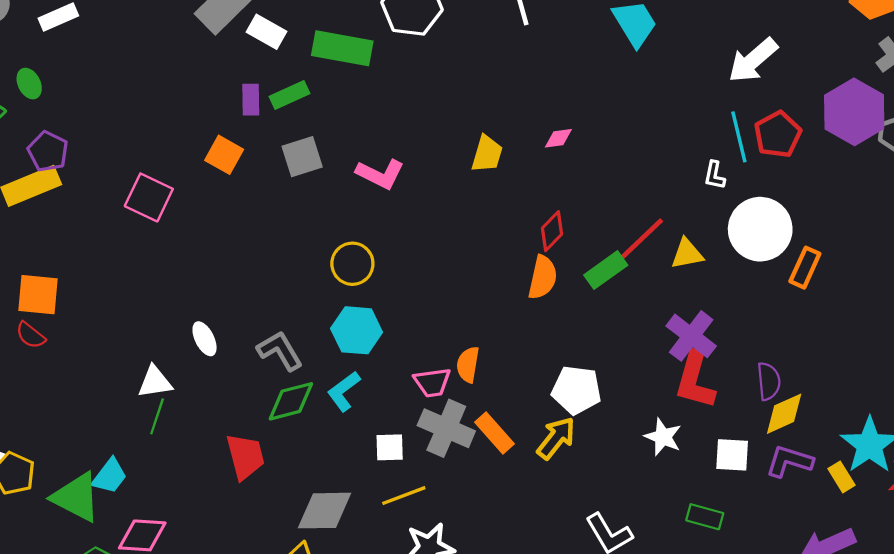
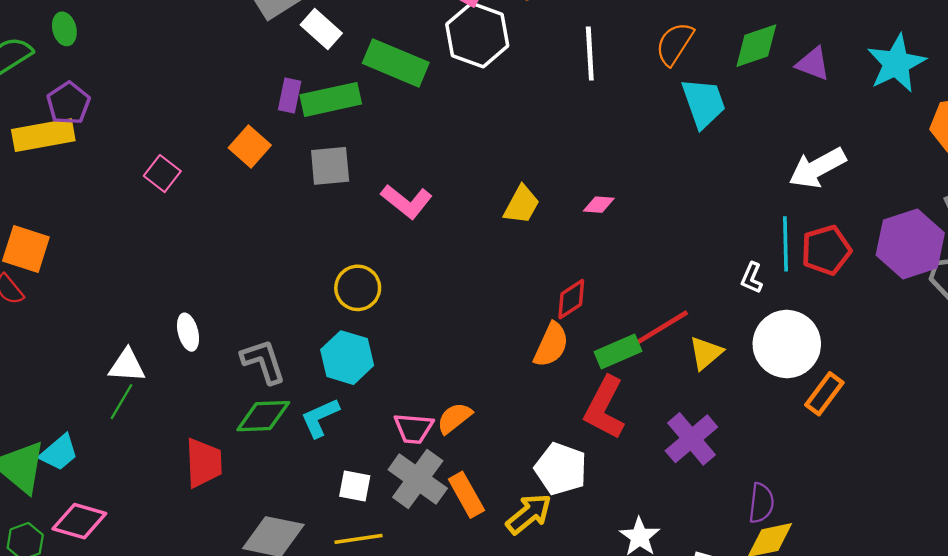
green rectangle: (289, 95) -> (331, 99), size x1.4
pink square: (149, 197) -> (162, 174), size x0.7
yellow triangle: (687, 254) -> (706, 353), turned -42
orange semicircle: (468, 365) -> (454, 418), turned 30
red L-shape: (695, 380) -> (605, 408), moved

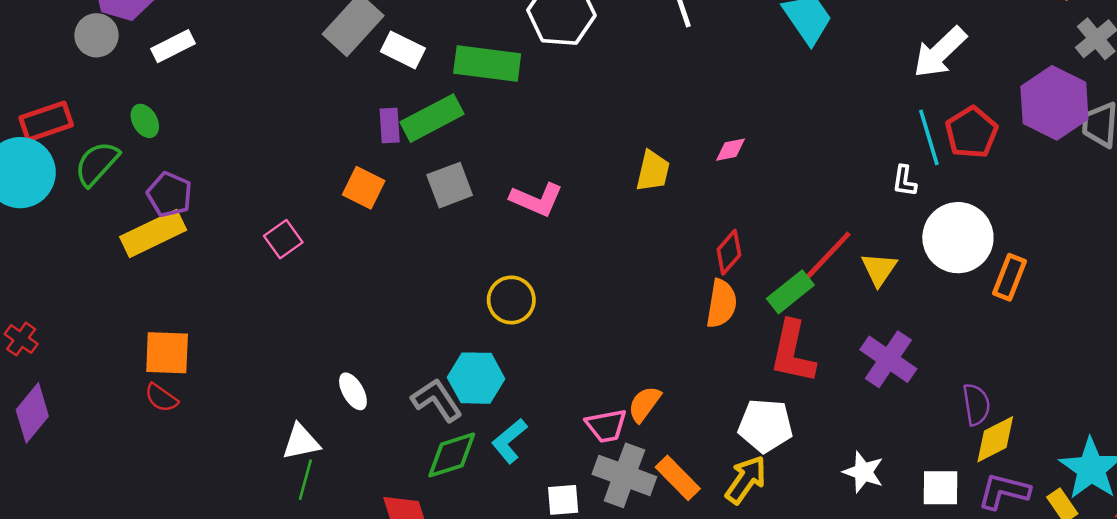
pink square: (162, 174) -> (283, 239), turned 32
cyan hexagon: (347, 358) -> (476, 378), moved

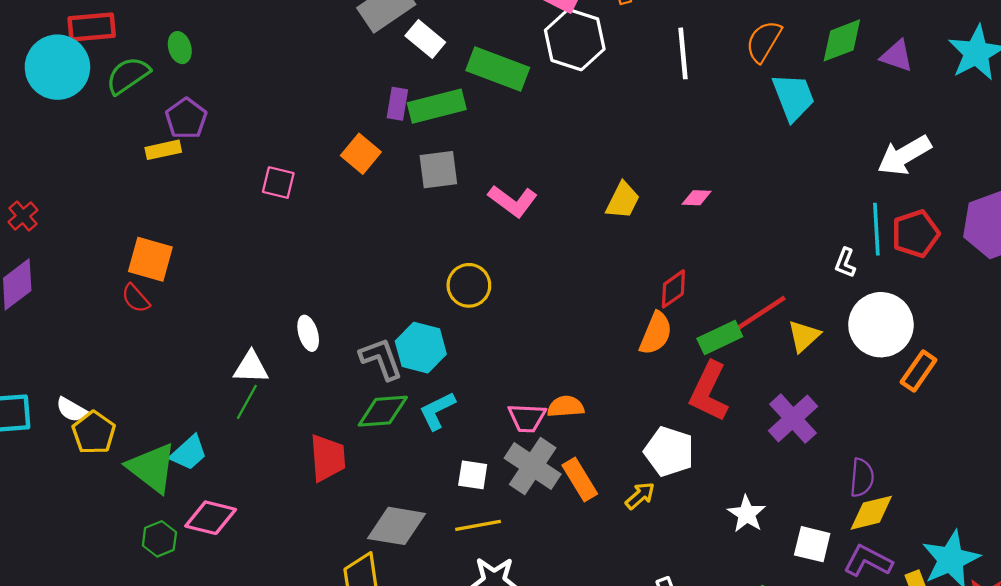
yellow rectangle: (153, 233) -> (163, 150), size x0.6
pink square: (283, 239) -> (278, 183), turned 36
orange semicircle: (644, 404) -> (566, 407), turned 36
yellow arrow: (746, 480) -> (640, 496), size x0.7

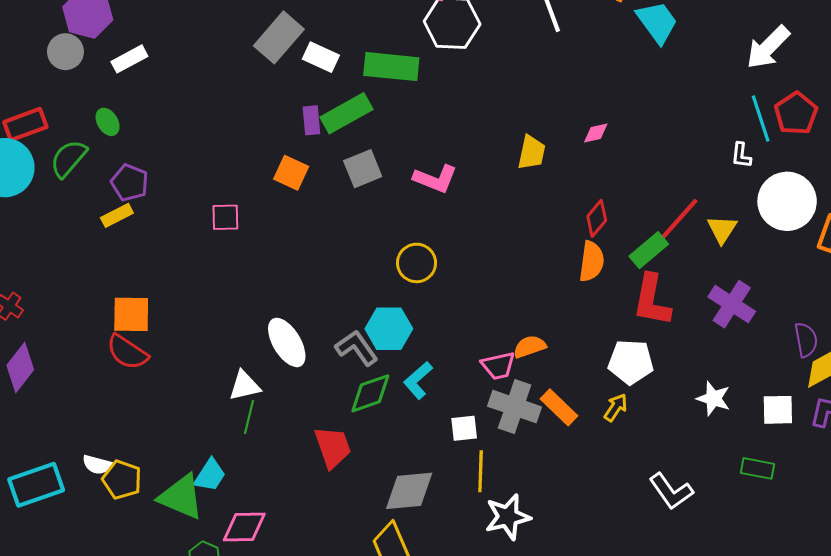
red semicircle: (136, 298) -> (127, 352), size x1.5
white ellipse: (308, 333) -> (287, 342), size x1.6
yellow line: (478, 525) -> (481, 471), turned -63

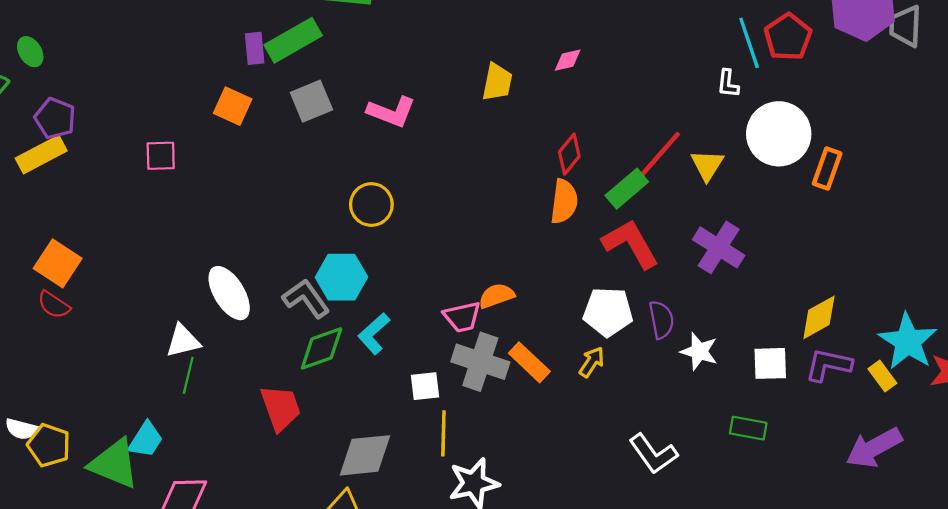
yellow rectangle: (117, 215) -> (41, 154), size x1.4
red L-shape: (652, 300) -> (631, 244), turned 140
orange square: (131, 314) -> (58, 263), turned 33
purple semicircle: (806, 340) -> (661, 320), moved
red semicircle: (127, 352) -> (54, 305), size x0.7

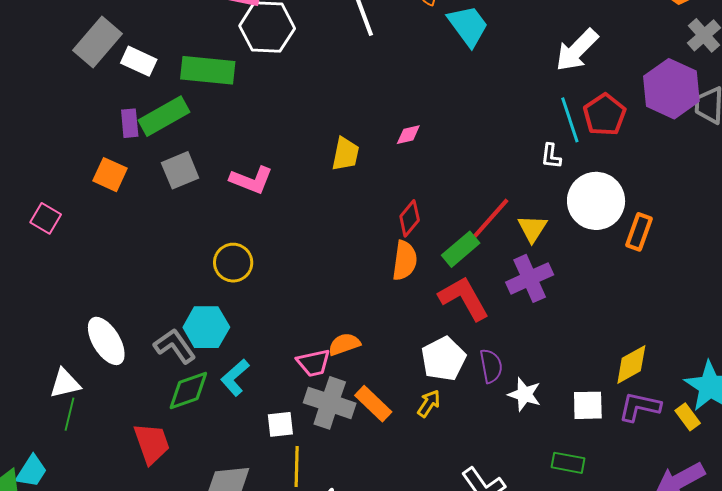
pink square: (161, 156) -> (46, 218), turned 32
purple cross: (719, 247) -> (530, 278), moved, turned 33
white pentagon: (608, 312) -> (443, 359), turned -30

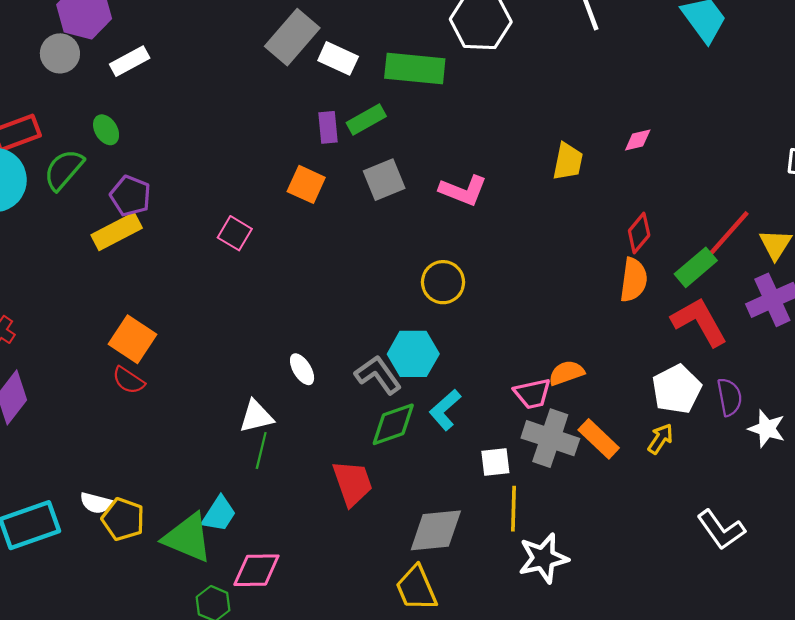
green rectangle: (164, 116) -> (366, 119), size x0.7
white ellipse: (106, 341) -> (302, 369), size x0.6

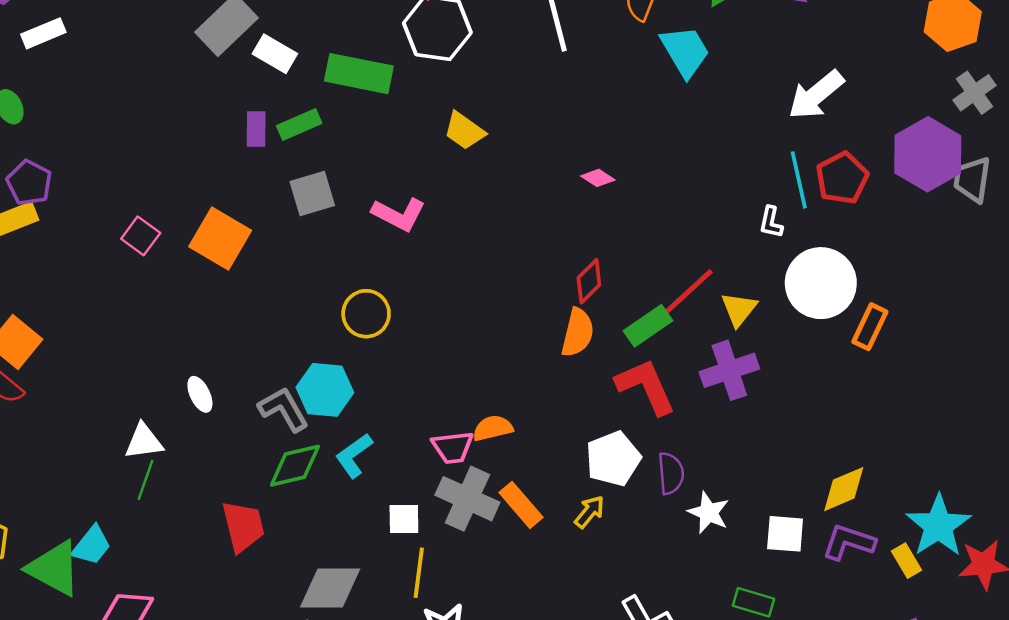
pink diamond: (638, 140) -> (598, 178), turned 40
yellow trapezoid: (568, 162) -> (464, 131), moved, turned 108
orange square: (306, 184) -> (220, 238), moved, size x1.4

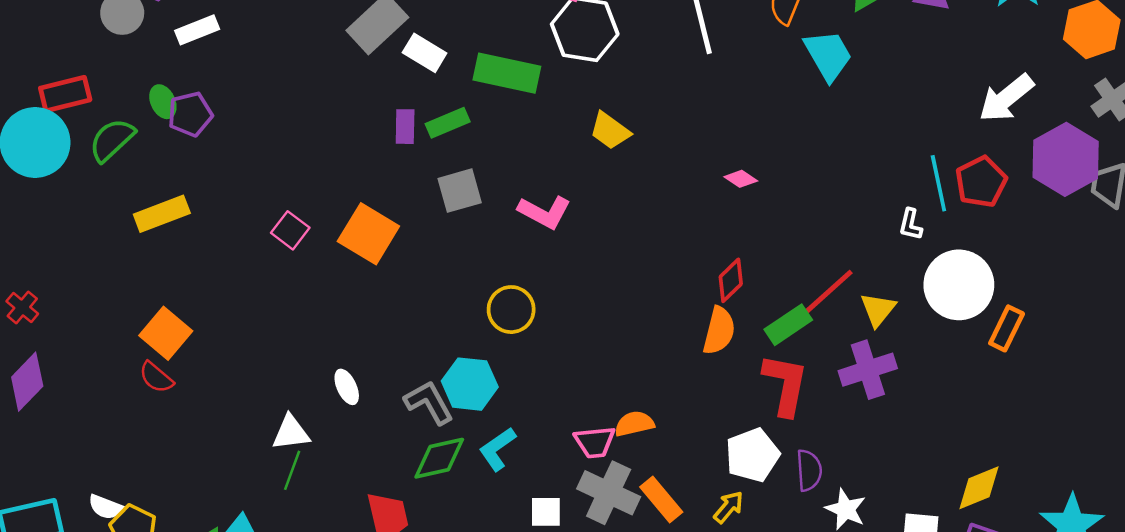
white arrow: (816, 95) -> (1006, 98), moved
purple pentagon: (29, 183) -> (190, 114), moved, turned 30
red L-shape: (646, 386) -> (785, 385), turned 34

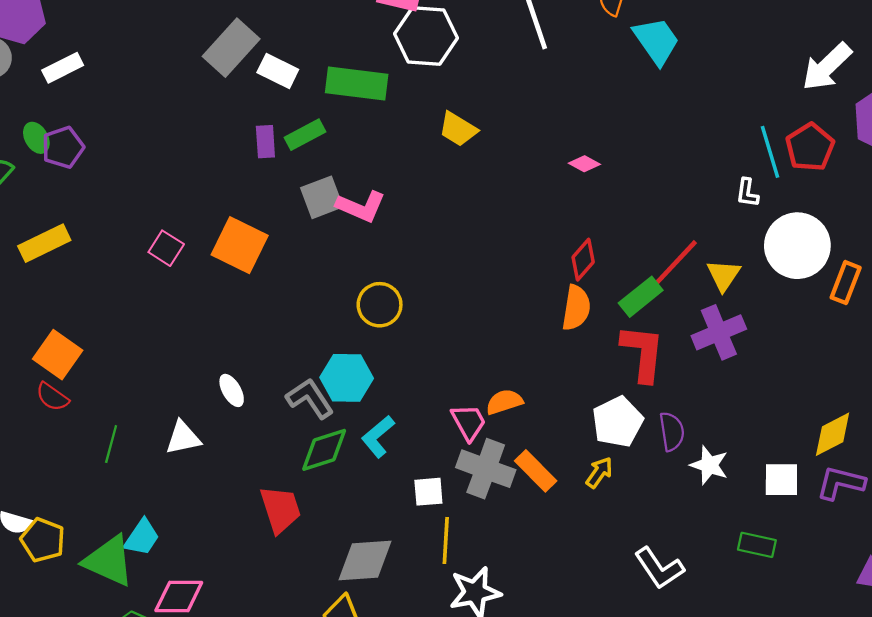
pink L-shape: (544, 212) -> (361, 206), moved
pink trapezoid: (595, 442) -> (469, 422), turned -108
green line: (292, 470) -> (111, 444), moved

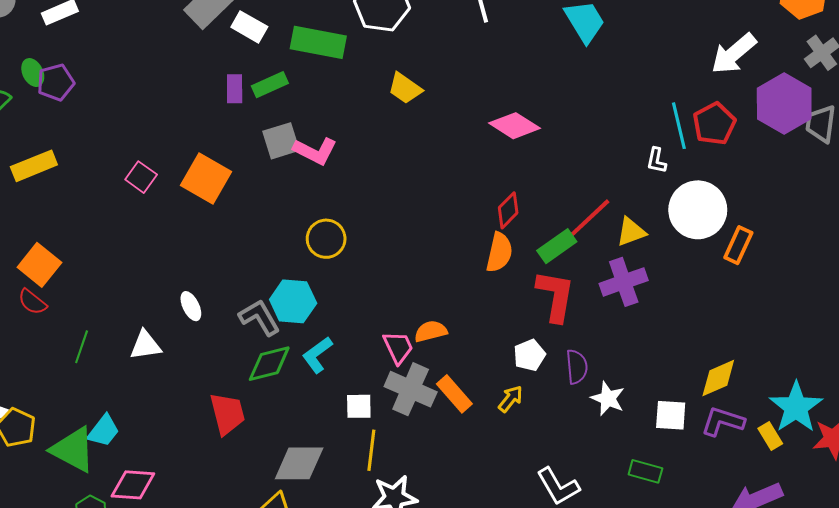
pink diamond: (584, 164) -> (515, 126), size x1.8
yellow triangle: (724, 275) -> (631, 232), turned 32
white pentagon: (618, 422) -> (529, 355), size x0.7

